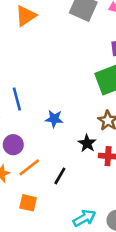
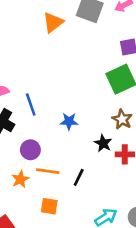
orange triangle: (26, 16) -> (53, 22), moved
orange line: (29, 167) -> (48, 171), turned 50

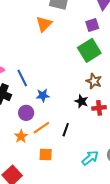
orange triangle: (53, 22) -> (44, 24), moved
blue star: (69, 121) -> (43, 95), moved
orange line: (48, 171) -> (41, 128), turned -36

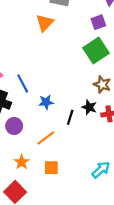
purple circle: (26, 113) -> (14, 126), moved
black line: (66, 130) -> (70, 117), moved
orange star: (21, 136) -> (22, 162), moved

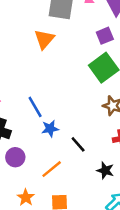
blue line: (23, 84) -> (35, 107), moved
black star: (89, 107) -> (105, 170), moved
black line: (70, 117) -> (78, 144), turned -56

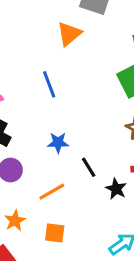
blue line: (35, 107) -> (49, 84), moved
black star: (105, 170) -> (116, 189), moved

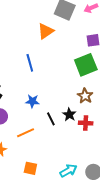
black star: (116, 189) -> (69, 115), moved
orange square: (55, 233) -> (30, 168), moved

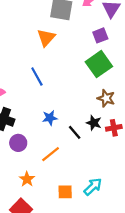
cyan arrow: (68, 171) -> (93, 187), moved

